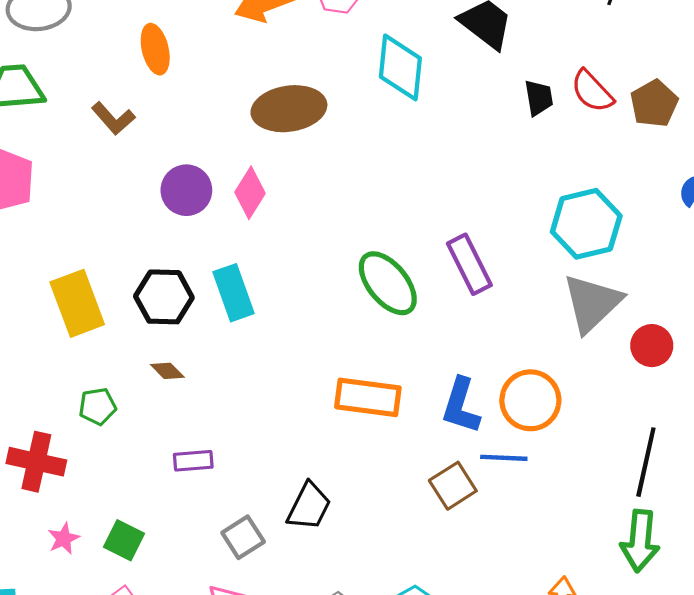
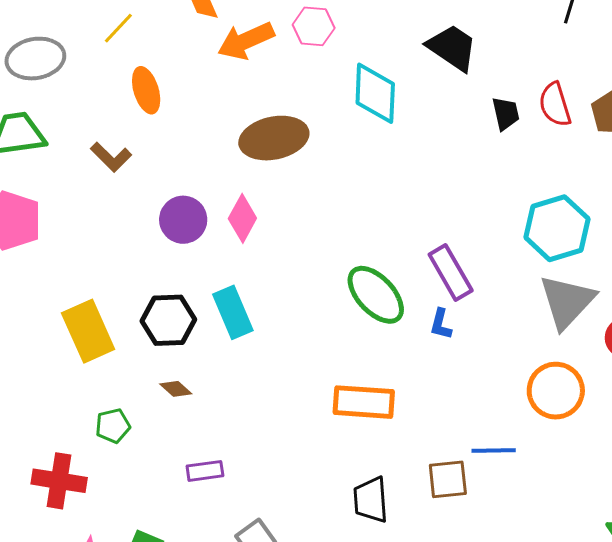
red semicircle: (592, 91) -> (555, 105), turned 30
orange circle: (530, 400) -> (556, 391), moved
blue L-shape: (461, 406) -> (441, 324), moved, size x0.6
brown square: (453, 486) -> (448, 479), turned 30
black trapezoid: (309, 506) -> (371, 500), moved, turned 153

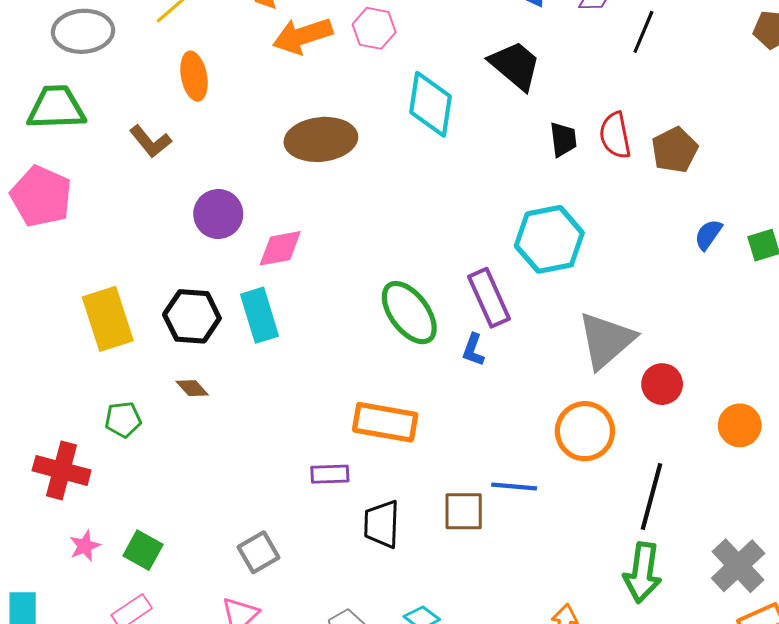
pink diamond: (242, 218) -> (280, 248), moved, turned 45
cyan hexagon: (557, 228) -> (549, 239), moved
purple rectangle: (205, 471) -> (330, 474), moved

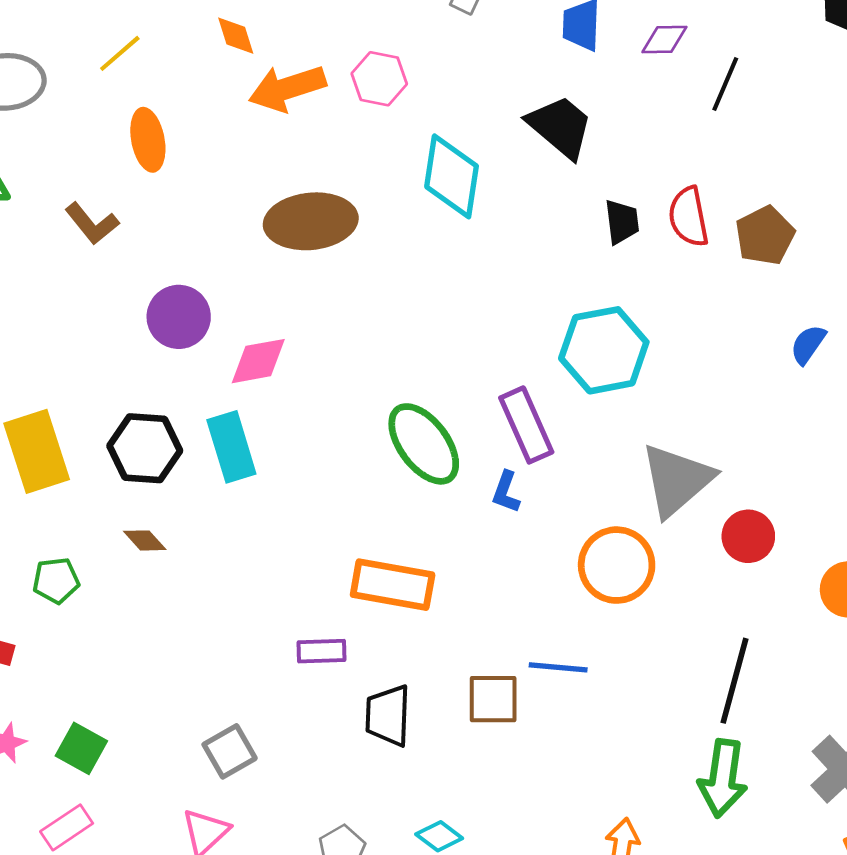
orange circle: (585, 431) -> (617, 565), moved

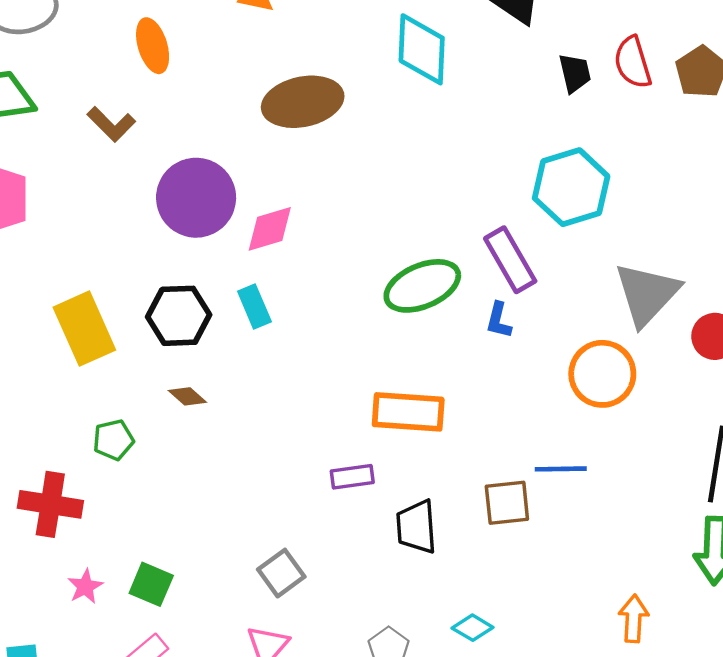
purple circle: (179, 317) -> (196, 198), size x1.4
green ellipse: (424, 444) -> (422, 286), turned -70
cyan rectangle: (231, 447) -> (254, 307), size x0.7

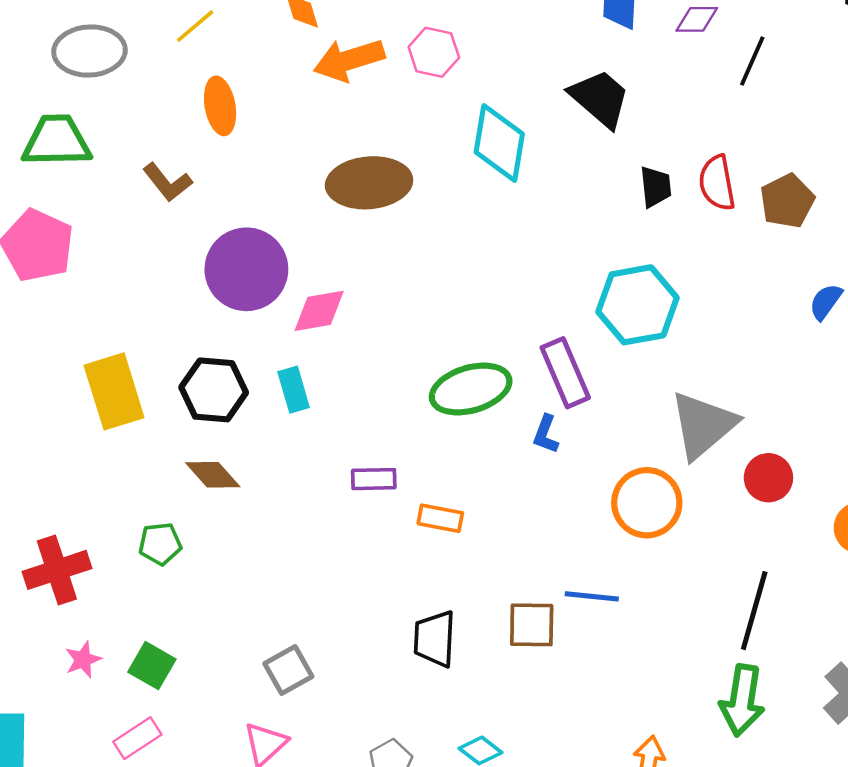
brown diamond: (187, 396) -> (213, 475), size x1.4
orange rectangle: (408, 412) -> (440, 518), size x0.6
green pentagon: (113, 440) -> (160, 544), moved
purple rectangle: (352, 477) -> (374, 479), moved
red cross: (50, 504) -> (57, 570), turned -34

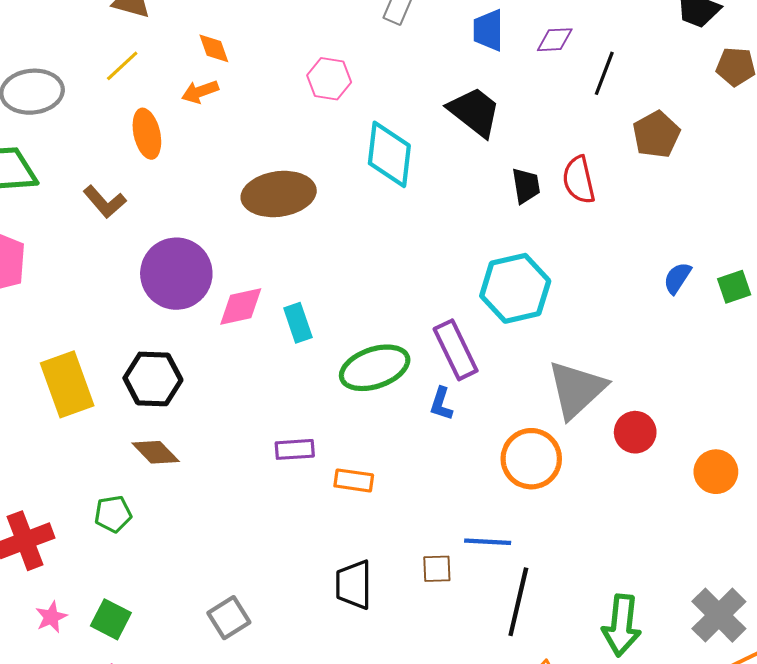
orange arrow: (349, 60) -> (200, 92), moved, size x0.6
brown pentagon: (787, 201) -> (656, 134), moved
cyan rectangle: (294, 390) -> (298, 323), moved
black line: (754, 611) -> (518, 602), moved
brown square: (532, 625) -> (437, 569), size x0.7

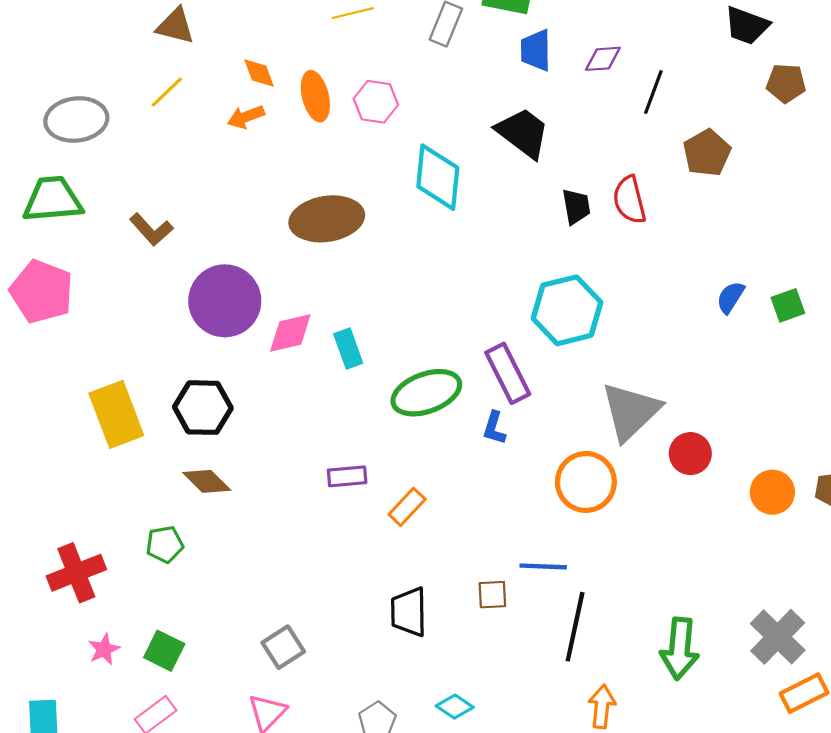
orange ellipse: (147, 134) -> (315, 96), moved
orange rectangle: (354, 480) -> (407, 507), turned -54

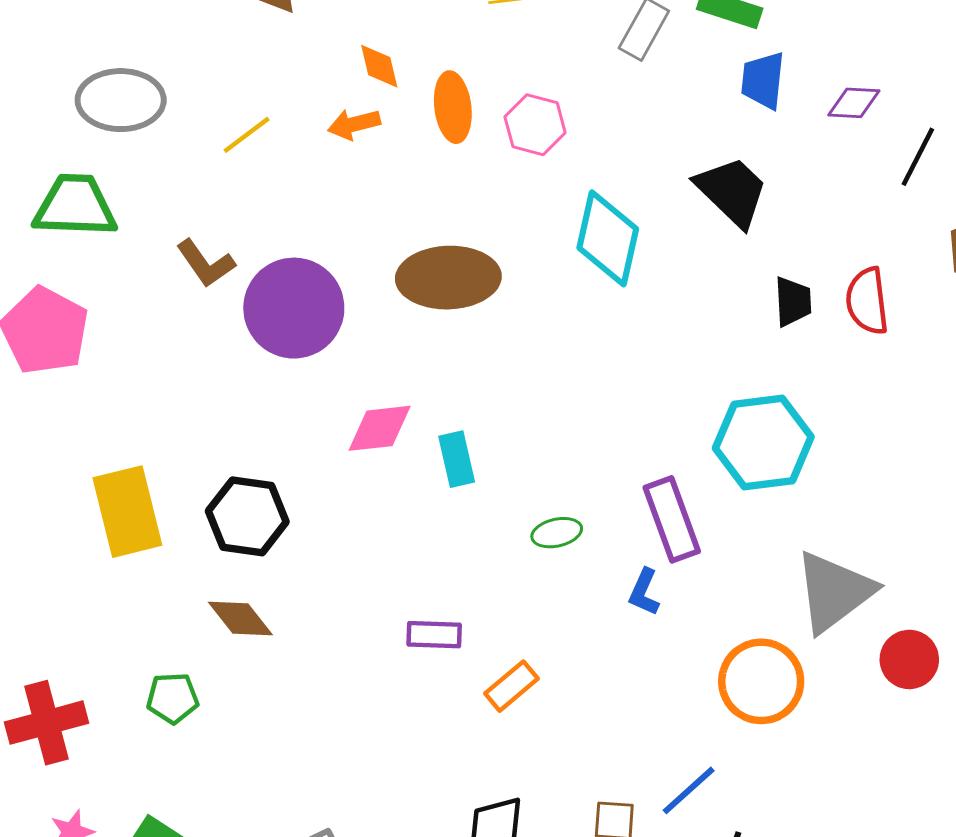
yellow line: (167, 92) -> (247, 135), moved
purple circle: (225, 301) -> (294, 308), moved
green ellipse: (426, 393) -> (557, 533), size x0.5
blue line: (543, 566) -> (689, 790), turned -51

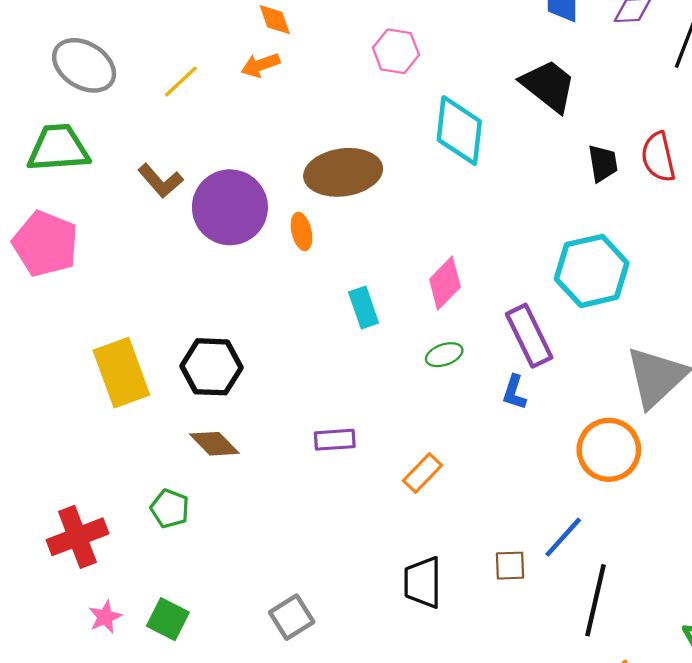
gray ellipse: (121, 100) -> (84, 65), turned 38
orange ellipse: (453, 107) -> (302, 231), moved, size x0.7
pink diamond: (380, 428) -> (445, 283), moved, turned -33
purple rectangle: (434, 635) -> (335, 440), moved
green pentagon: (172, 698) -> (170, 509), turned 30

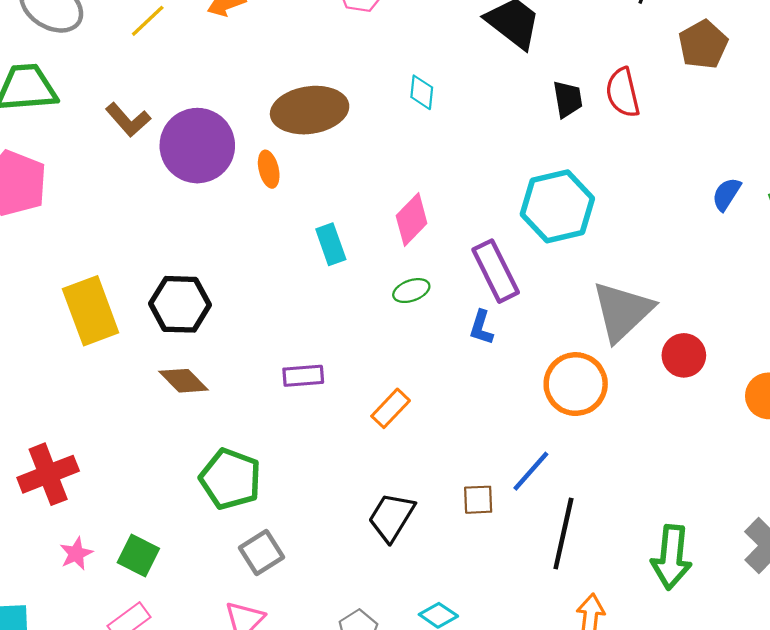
cyan diamond: (459, 131) -> (422, 92), moved, size x0.5
green pentagon: (170, 509) -> (230, 479), moved, size x1.6
black trapezoid: (423, 582) -> (391, 517), turned 32

